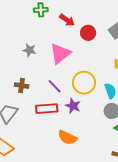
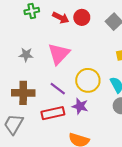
red circle: (88, 33) -> (82, 17), moved
brown cross: (22, 86) -> (23, 93), size x1.5

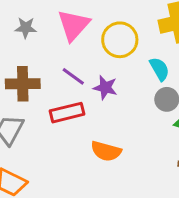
yellow circle: (88, 80) -> (120, 40), moved
purple star: (80, 106) -> (105, 88), moved

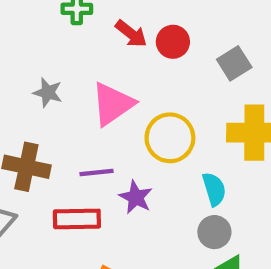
purple line: (73, 76) -> (96, 172), turned -55

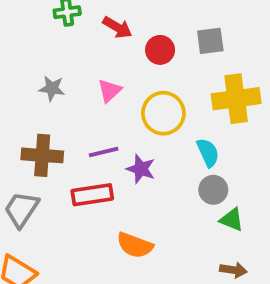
red circle: (173, 42) -> (160, 50), moved
gray square: (234, 63) -> (210, 41), turned 32
pink triangle: (113, 104) -> (110, 91), size x0.6

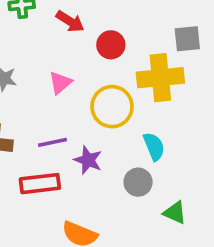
gray square: (210, 41) -> (187, 39), moved
yellow cross: (236, 99) -> (160, 78), moved
gray circle: (213, 190) -> (138, 182), moved

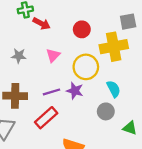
red arrow: (70, 21) -> (42, 24), moved
purple star: (88, 160) -> (75, 91), moved
red rectangle: (40, 184) -> (46, 118), turned -30

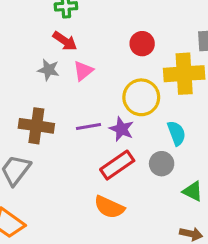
red arrow: (42, 24) -> (65, 41), moved
pink triangle: (53, 55) -> (83, 71), moved
red rectangle: (46, 118) -> (117, 165), moved

